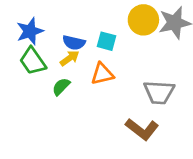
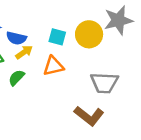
yellow circle: (143, 20) -> (89, 34), moved
blue semicircle: (74, 43) -> (16, 38), moved

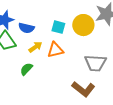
yellow arrow: (24, 52) -> (35, 47), moved
green semicircle: (16, 78) -> (26, 69), moved

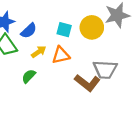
blue semicircle: (26, 28) -> (29, 31), turned -56
brown L-shape: (83, 89) -> (87, 83), moved

